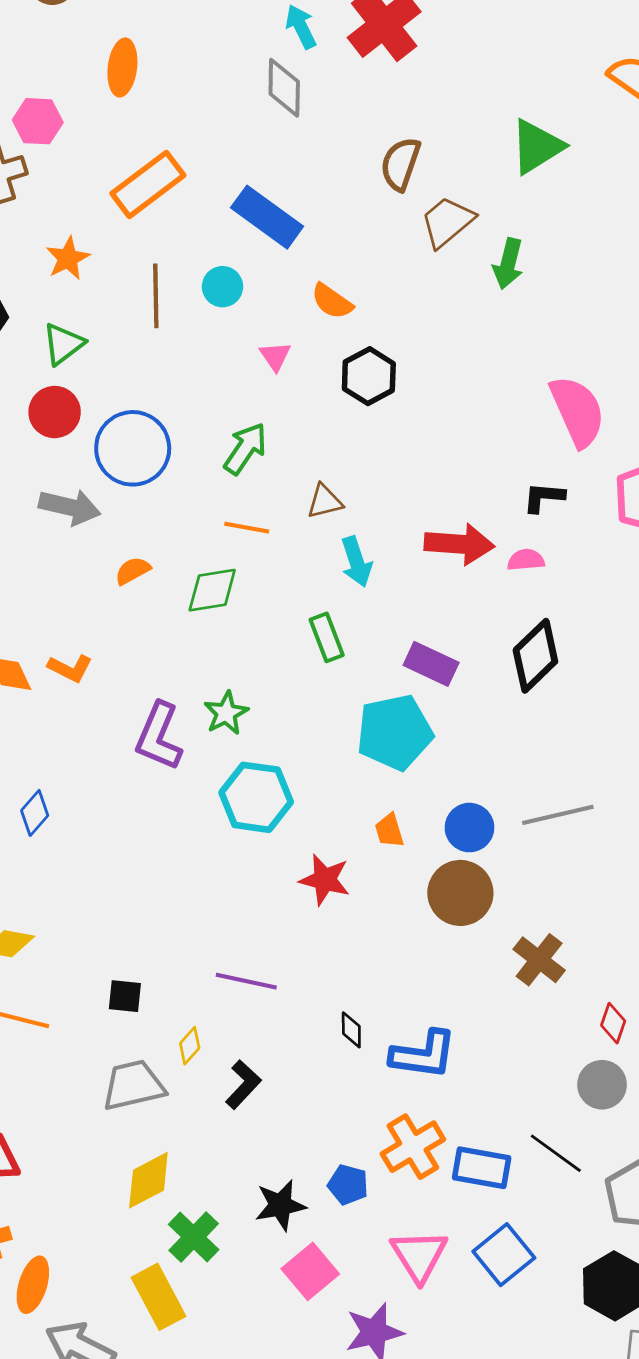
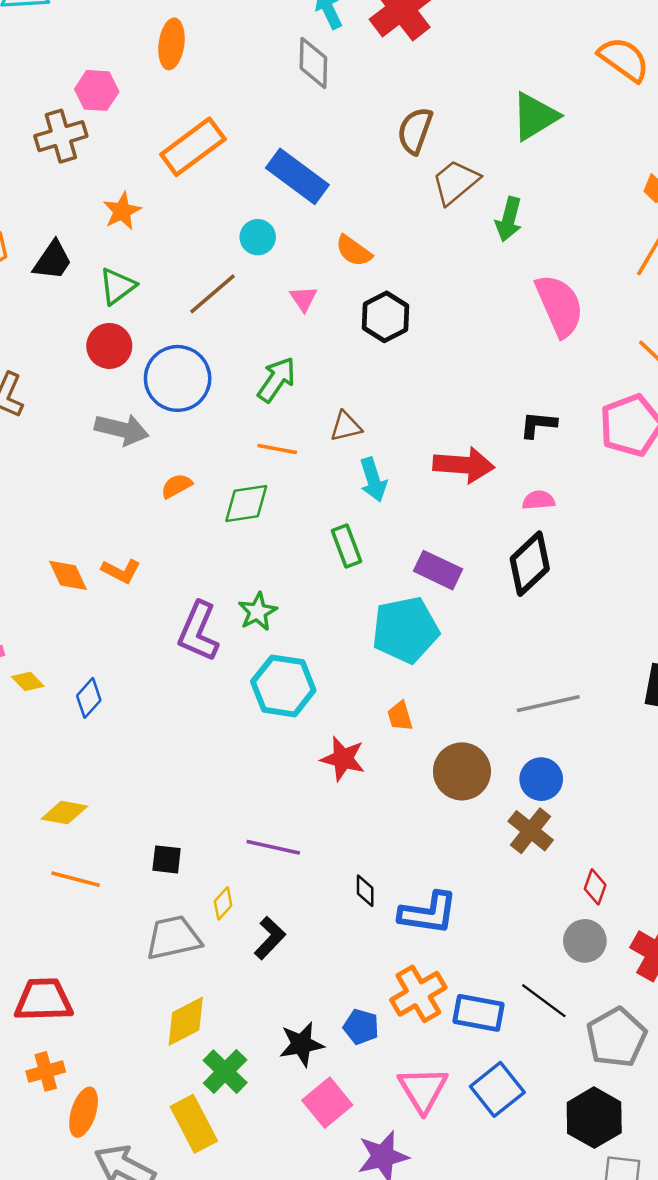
brown line: (156, 296) -> (213, 294), moved, turned 50
pink semicircle: (577, 411) -> (559, 306), moved
pink semicircle: (526, 560) -> (539, 500), moved
blue circle: (469, 828) -> (541, 779), moved

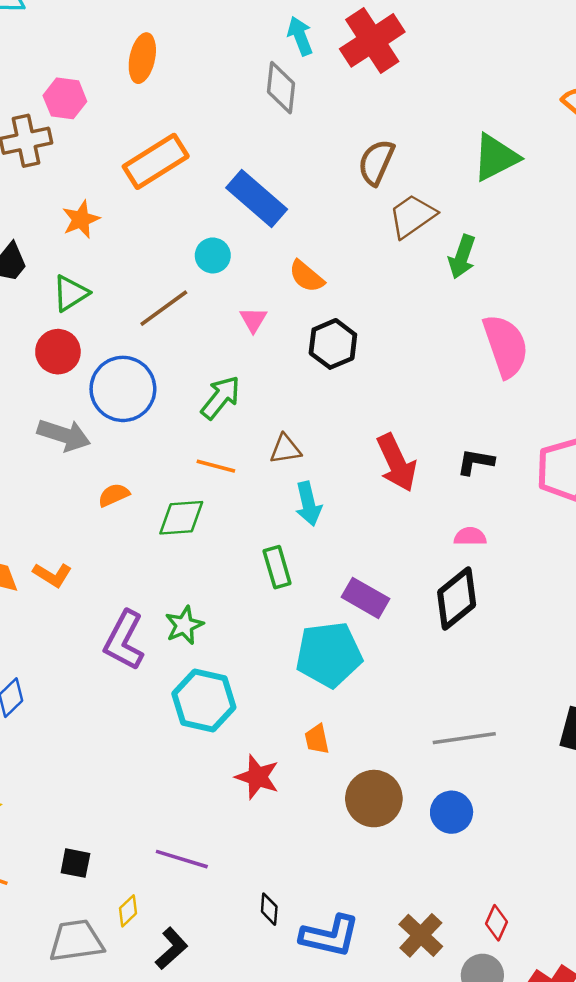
red arrow: (464, 465) -> (397, 463), moved, turned 56
brown cross: (531, 831) -> (421, 935), moved

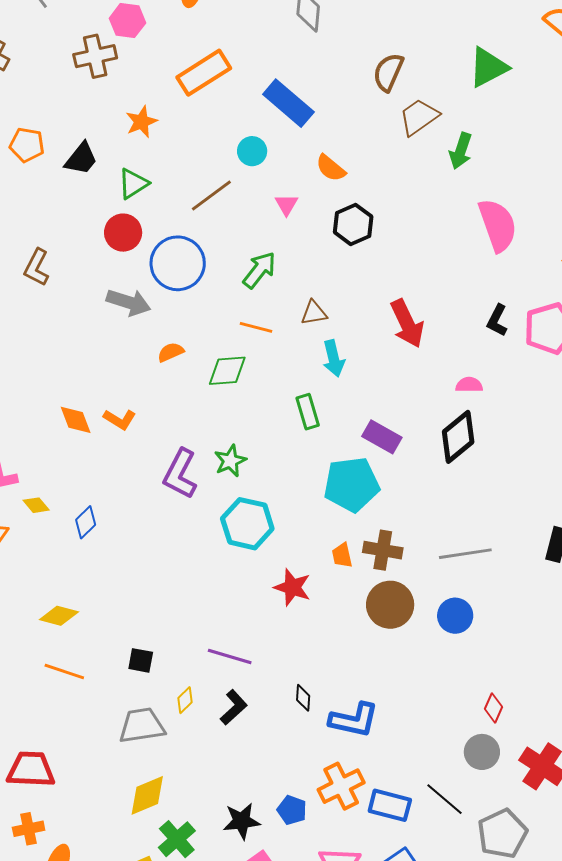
black L-shape: (476, 462) -> (497, 320), moved, turned -72
brown cross: (421, 935) -> (383, 550), moved, turned -33
black L-shape: (171, 948) -> (234, 707), moved

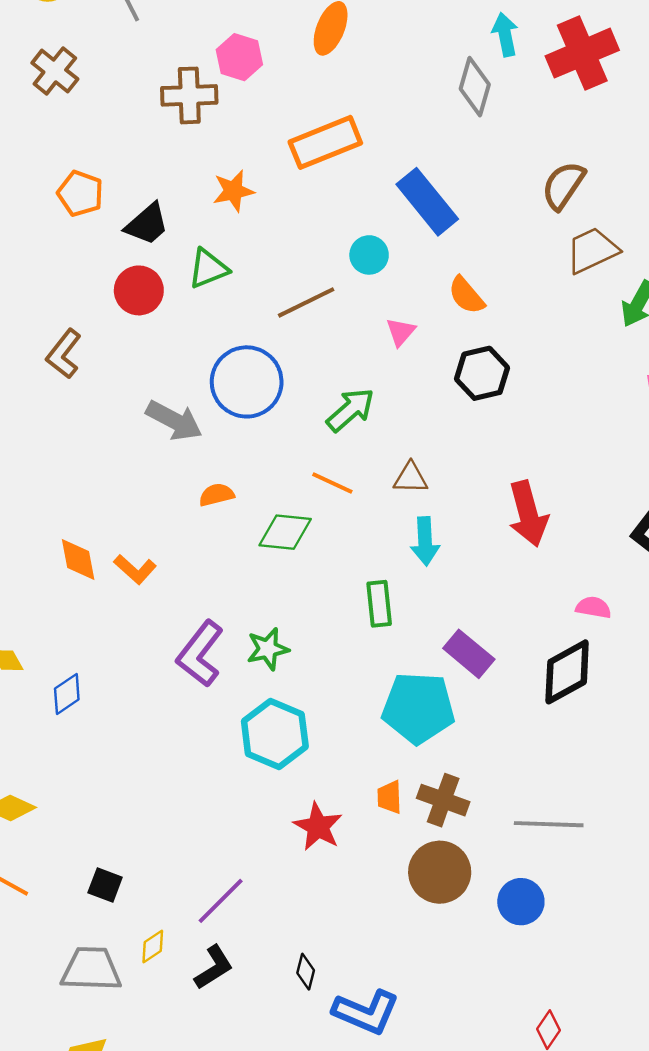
red circle: (123, 233) -> (139, 290), moved
purple line: (230, 656) -> (221, 901), turned -72

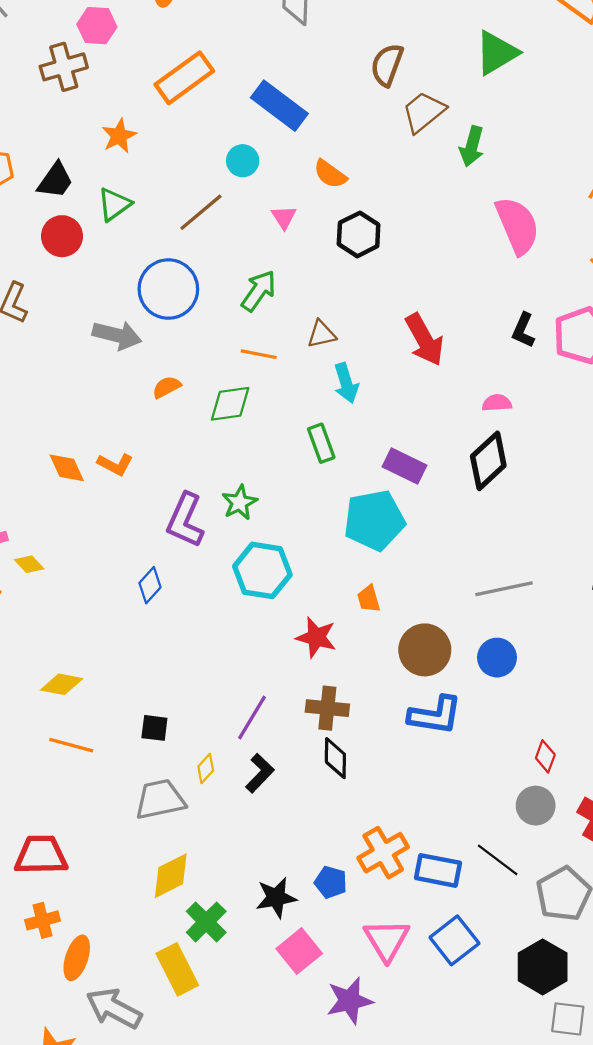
blue diamond: (67, 694) -> (150, 585), moved
brown cross: (443, 800) -> (327, 708), moved
black diamond: (306, 972) -> (335, 758), size x1.4
blue L-shape: (366, 1012) -> (435, 715), moved

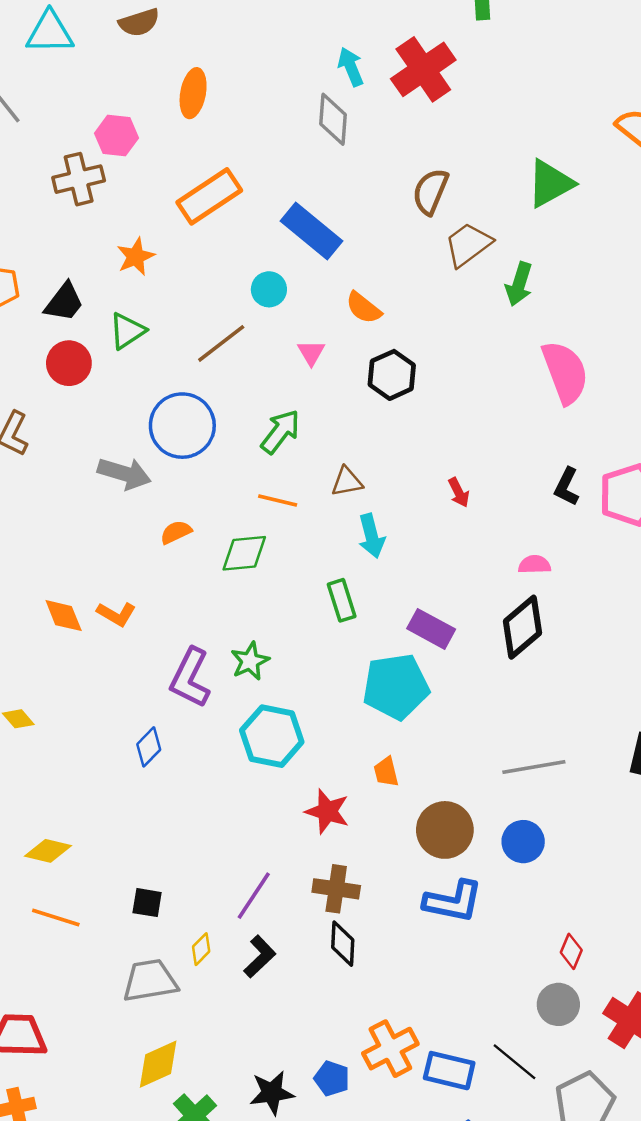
red arrow: (425, 340) -> (459, 492), size x0.5

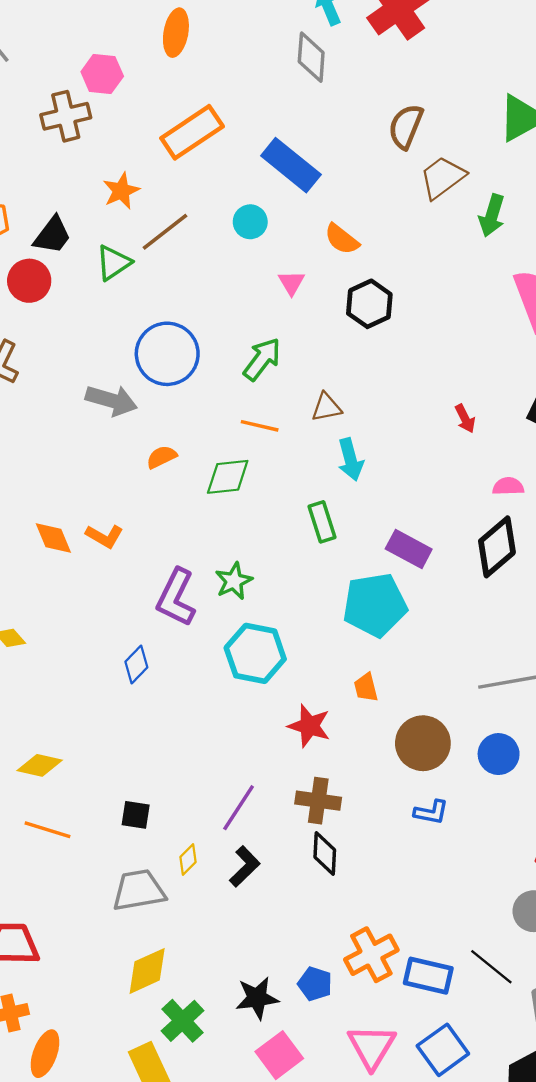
brown line: (221, 343) -> (165, 232), moved
red circle: (69, 363) -> (29, 281), moved
red arrow: (459, 492) -> (465, 419), moved
blue L-shape: (453, 901) -> (431, 812), size x0.6

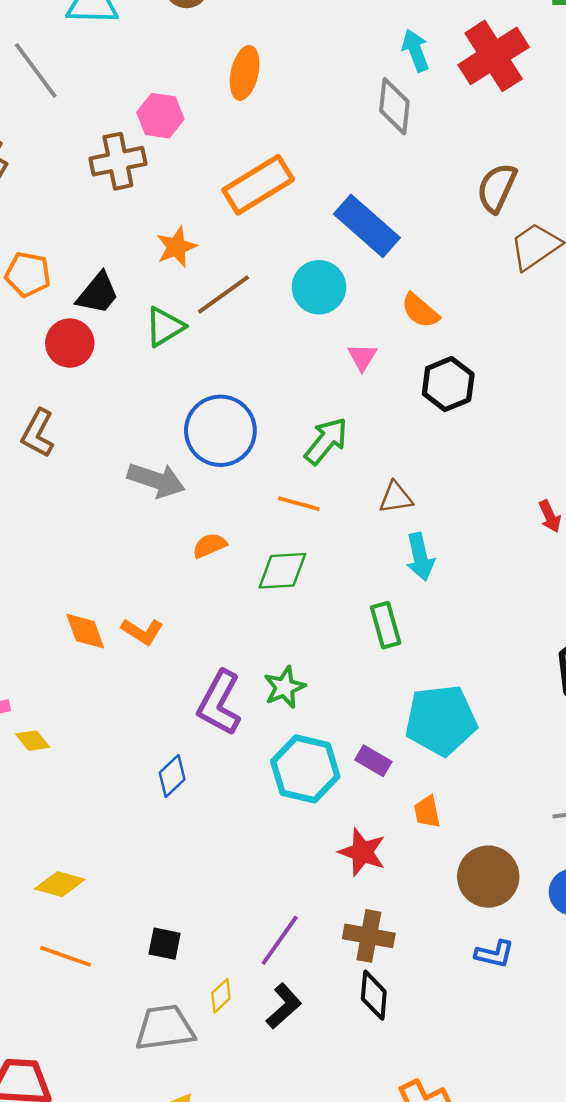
cyan circle: (250, 222) -> (319, 287), size x1.4
orange line: (260, 426) -> (299, 504), moved
purple rectangle: (409, 549) -> (373, 761), moved, size x0.7

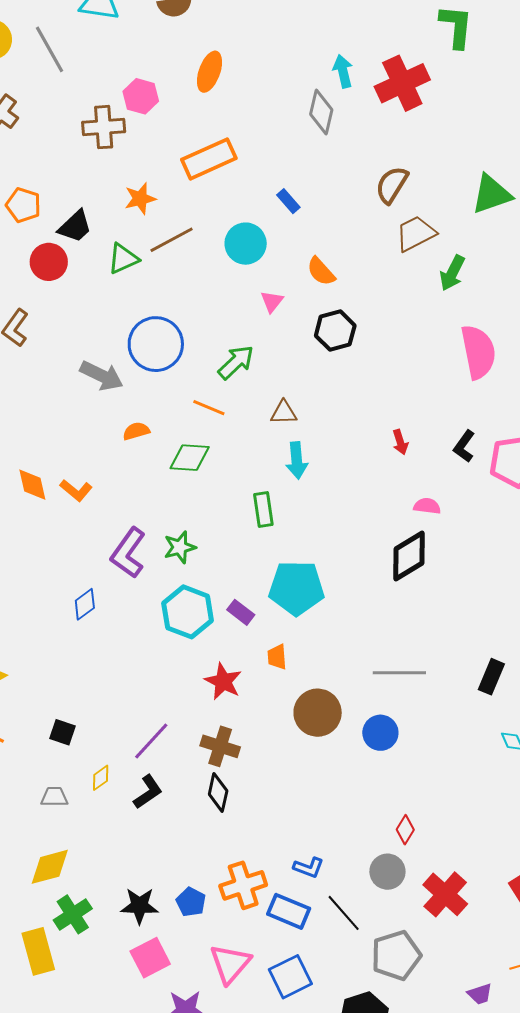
blue rectangle: (367, 226) -> (288, 201), size x0.5
blue L-shape: (494, 954) -> (309, 868), moved
gray trapezoid: (165, 1028) -> (54, 797), size x0.6

